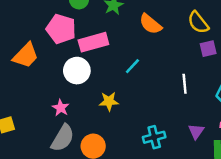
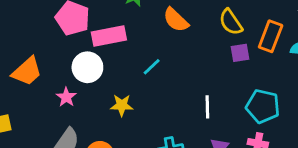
orange trapezoid: (26, 55) -> (27, 71), moved
white line: (185, 84) -> (207, 107), moved
pink star: (61, 108) -> (66, 97), moved

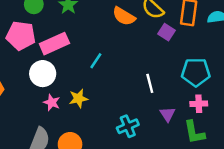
orange semicircle: (176, 20) -> (124, 16), moved
purple square: (240, 53) -> (166, 32), turned -35
pink star: (66, 97) -> (52, 102), moved

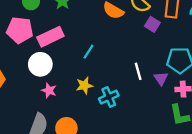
yellow star: (78, 98) -> (84, 85), moved
purple triangle: (168, 114) -> (161, 78), moved
cyan cross: (128, 126) -> (109, 97), moved

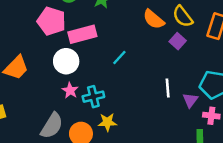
purple square: (152, 24) -> (178, 41), moved
yellow star: (84, 85) -> (107, 122), moved
cyan cross: (109, 97) -> (93, 97), moved

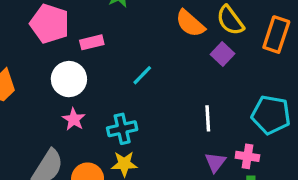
pink rectangle: (82, 34) -> (92, 42), size x0.6
cyan cross: (93, 97) -> (122, 129), moved
purple triangle: (190, 100) -> (215, 162), moved
pink cross: (211, 116) -> (247, 156), moved

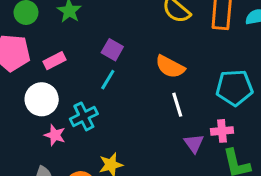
orange semicircle: (190, 23) -> (170, 67), moved
purple square: (223, 54) -> (112, 50), moved
cyan cross: (122, 129) -> (84, 116), moved

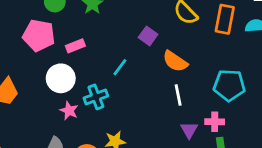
purple square: (112, 50) -> (148, 36), moved

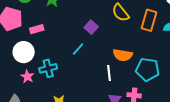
orange semicircle: (175, 61) -> (123, 55), moved, turned -30
cyan line: (120, 67) -> (78, 49), moved

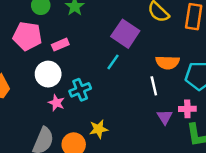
purple square: (91, 27) -> (125, 34), size x1.6

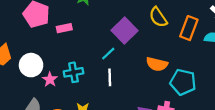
white circle: (48, 74) -> (31, 65), moved
white line: (154, 86) -> (110, 77), moved

